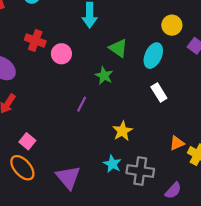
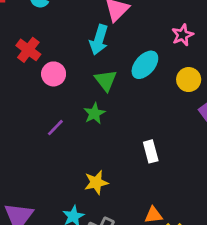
green triangle: (118, 48) -> (106, 80), moved
cyan ellipse: (153, 56) -> (145, 65), moved
purple line: (82, 104) -> (55, 128), moved

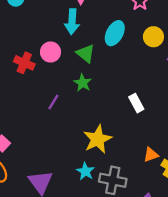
red cross: (28, 50) -> (24, 63), moved
pink circle: (54, 74) -> (51, 52), moved
yellow star: (96, 182) -> (98, 139), size x1.4

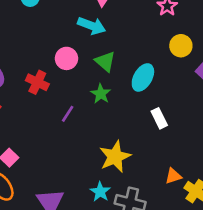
cyan arrow: (72, 22) -> (92, 26), turned -75
cyan ellipse: (115, 33) -> (143, 77), moved
red cross: (24, 63) -> (37, 82), moved

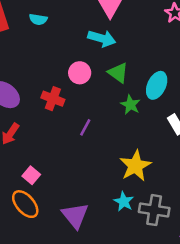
green star: (101, 94) -> (130, 105), moved

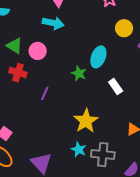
green triangle: (118, 73) -> (14, 46), moved

